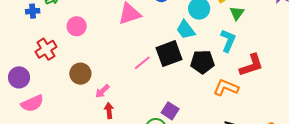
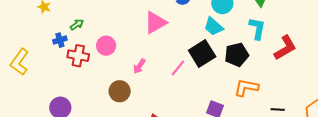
red cross: (46, 49) -> (78, 56), moved, turned -35
orange L-shape: (226, 88) -> (246, 88), moved
pink arrow: (102, 91) -> (139, 66), moved

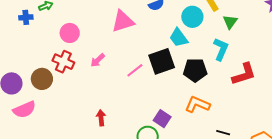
red cross: (78, 56) -> (63, 62), moved
brown circle: (120, 91) -> (42, 79), moved

